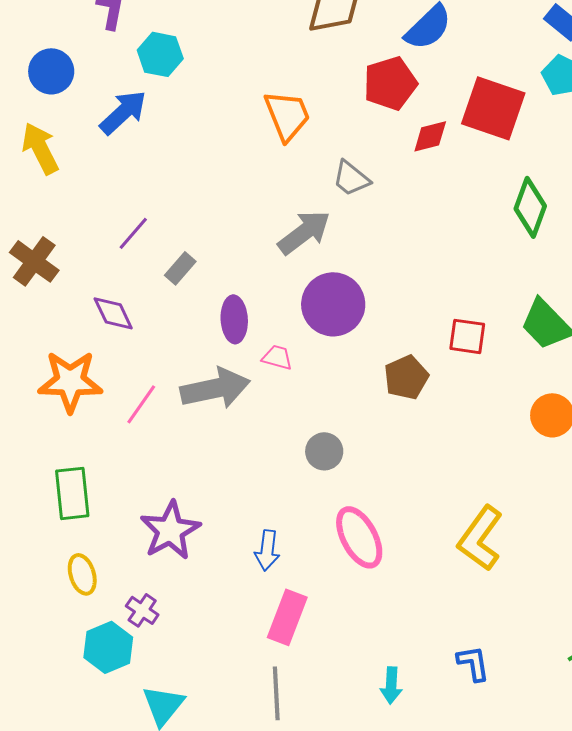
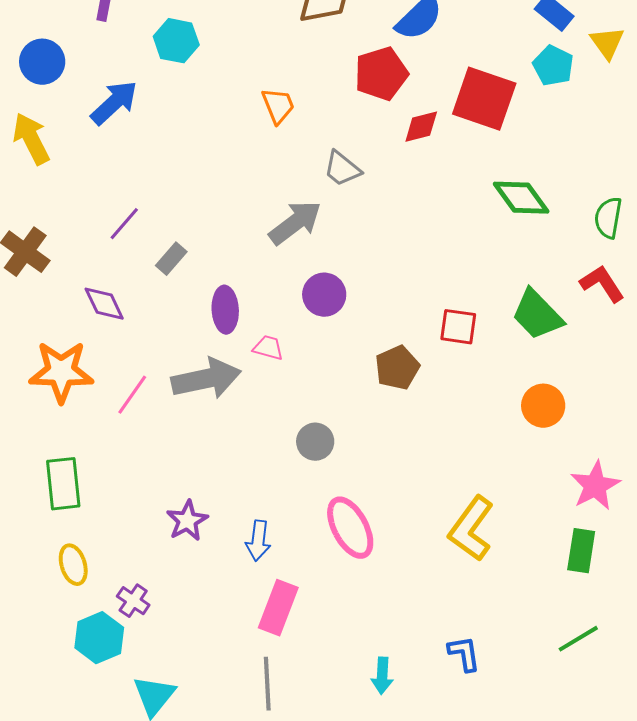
cyan hexagon: (160, 54) -> (176, 41), moved
orange trapezoid: (287, 115) -> (278, 106), size x0.7
green diamond: (530, 207) -> (521, 198), turned -56
purple circle: (333, 304) -> (324, 295), size x0.7
purple star: (170, 530) -> (187, 521), moved, size x0.7

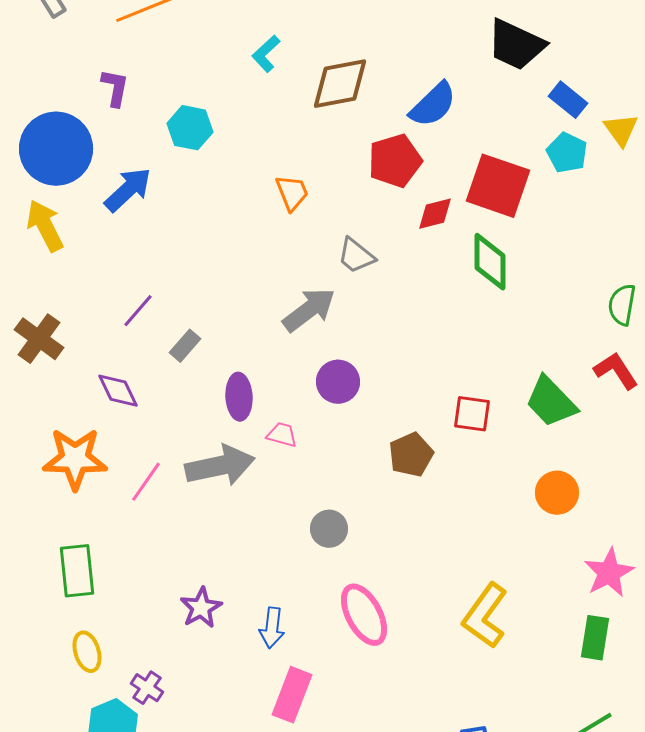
blue circle: (42, 62) -> (56, 149), size x1.6
green diamond: (521, 198) -> (490, 262), moved, turned 36

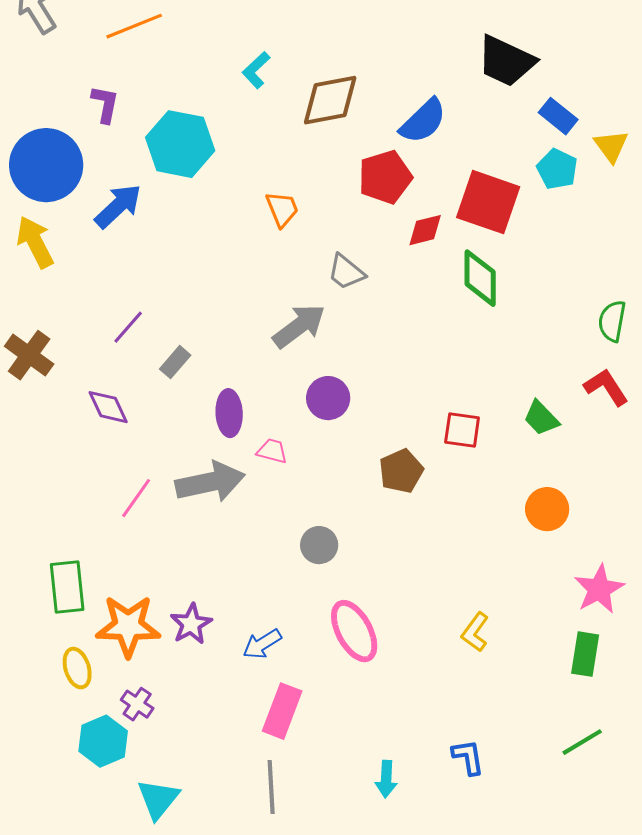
cyan hexagon: (190, 128) -> (180, 144), size x1.5
green trapezoid: (551, 402) -> (541, 418), size x0.7
orange star: (75, 459) -> (128, 626), moved
yellow L-shape: (485, 616) -> (475, 632), size x0.6
blue arrow: (272, 628) -> (262, 644), turned 51

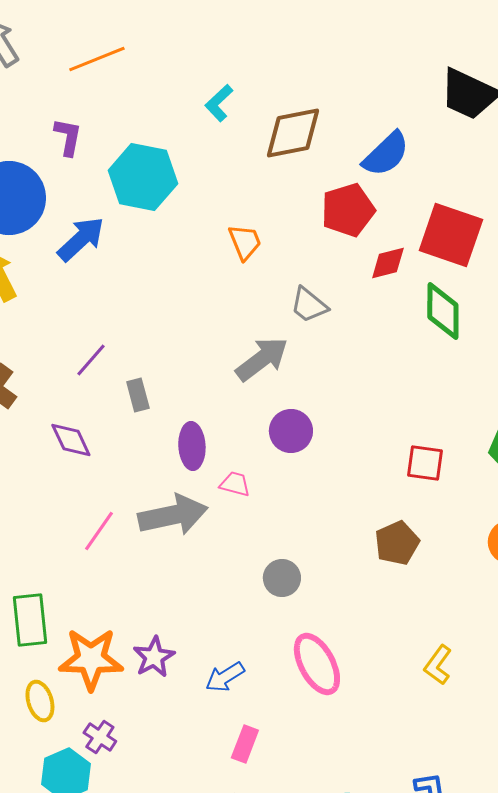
gray rectangle: (175, 362) -> (138, 395), turned -56
brown pentagon: (401, 471) -> (397, 543), moved
pink rectangle: (282, 711) -> (245, 744), size x0.7

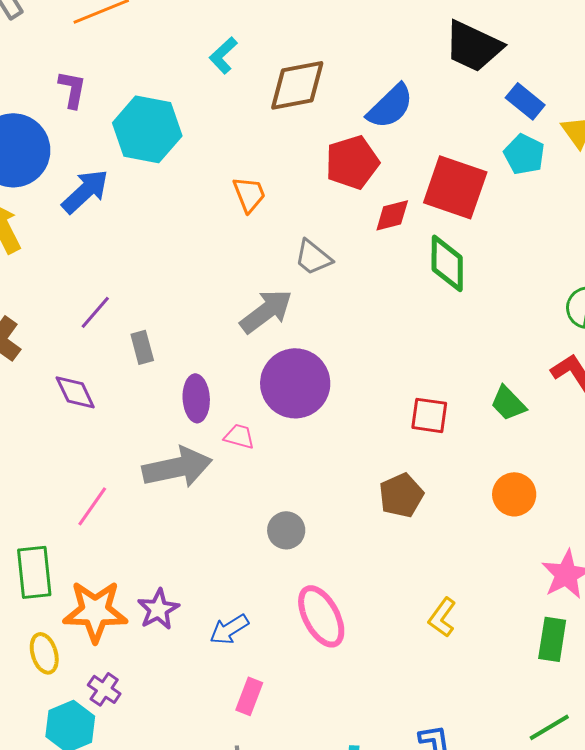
purple circle: (291, 431) -> (295, 383), size x1.6
pink line: (99, 531) -> (92, 506), moved

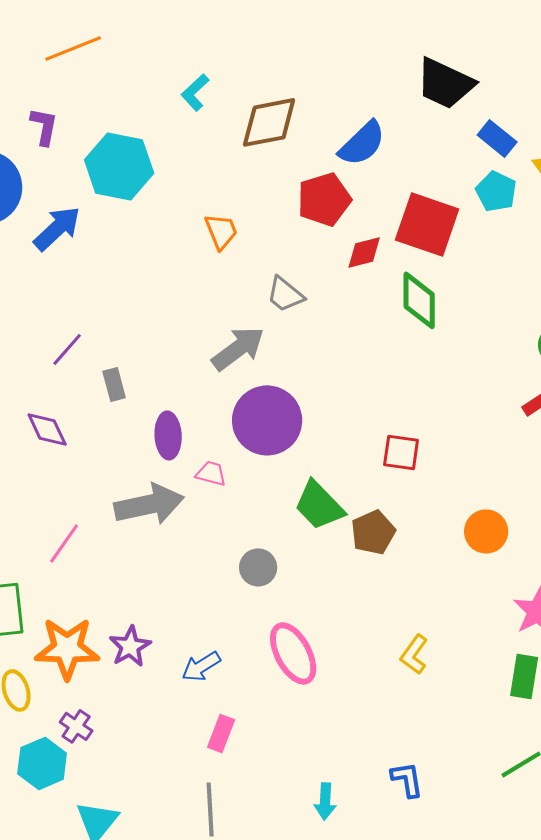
green trapezoid: (508, 403) -> (319, 505), moved, size x1.4

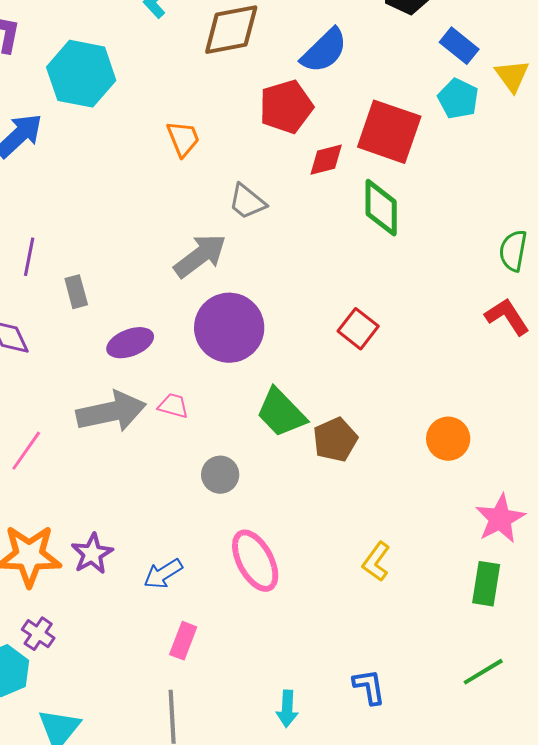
purple line: (67, 349) -> (29, 257), turned -30
purple ellipse: (168, 435) -> (130, 343), turned 72
red square: (401, 452) -> (358, 329), moved, turned 30
pink trapezoid: (211, 473) -> (173, 406), moved

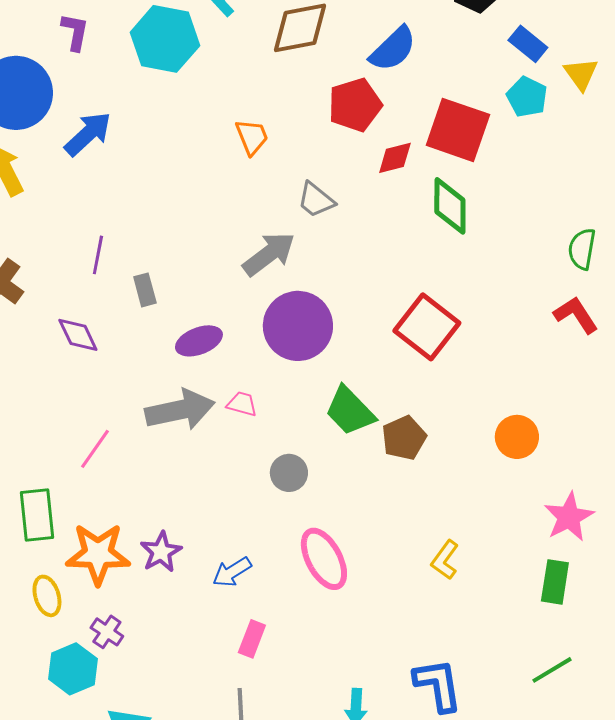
cyan hexagon: (81, 74) -> (165, 39), moved
red square: (358, 329) -> (427, 327), size x1.6
blue L-shape: (369, 687) -> (438, 685), size x1.5

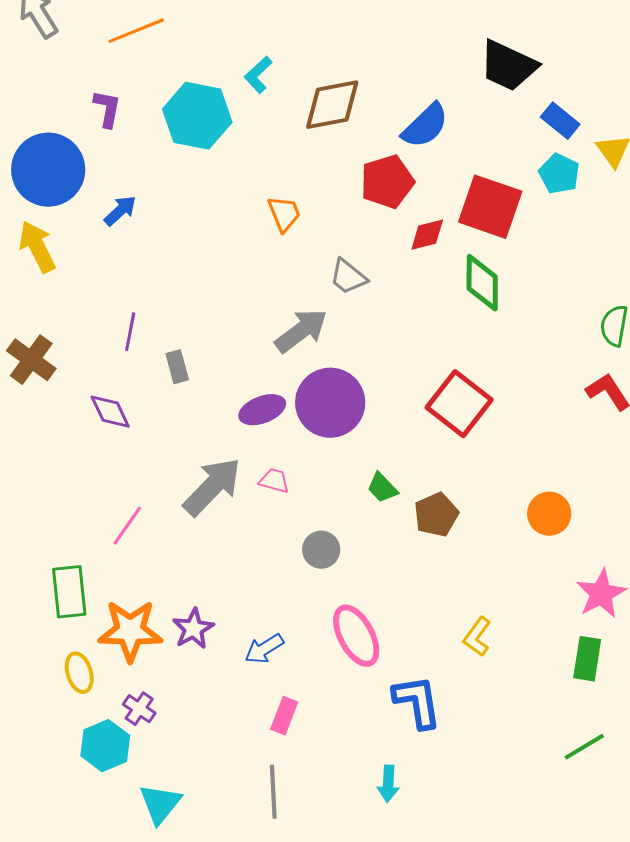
blue arrow: (88, 134) -> (120, 211), size x0.7
purple ellipse: (199, 341) -> (262, 410), moved
gray arrow: (180, 410) -> (212, 487), turned -34
green trapezoid: (350, 411) -> (382, 488), size x0.6
blue L-shape: (438, 685) -> (417, 702), moved

